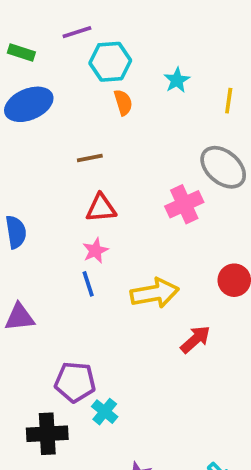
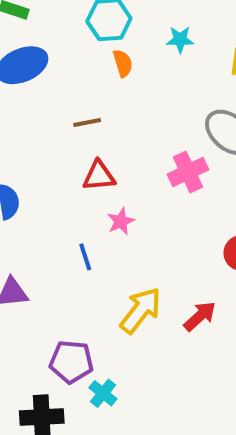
cyan star: (177, 80) -> (180, 40), turned 30
pink star: (95, 251) -> (121, 221), moved
yellow arrow: (155, 293) -> (141, 310), moved, turned -42

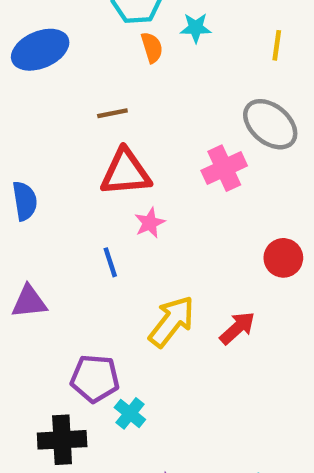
cyan star: (180, 40) -> (196, 28), moved
red triangle: (99, 176) -> (126, 172), size x1.4

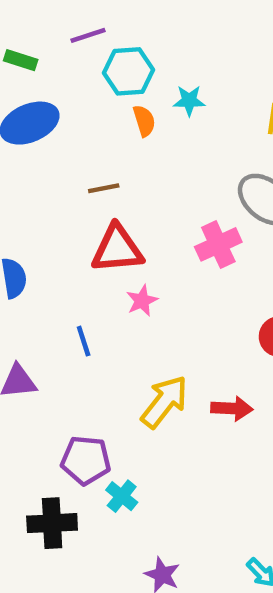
blue line: (110, 262) -> (84, 341), moved
red arrow: (237, 328) -> (232, 408), turned 45

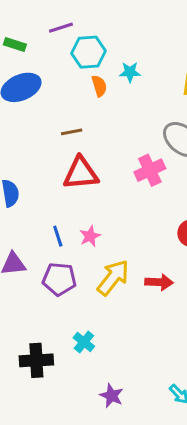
pink star: (142, 301) -> (90, 236), moved
purple pentagon: (86, 460) -> (59, 279), moved

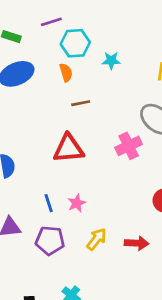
orange semicircle: (99, 86) -> (66, 73), moved
brown line: (72, 132) -> (81, 103), moved
yellow arrow: (113, 278) -> (97, 239), size x0.7

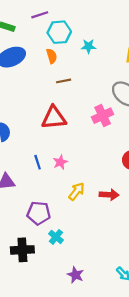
purple pentagon: (50, 241) -> (39, 213), moved

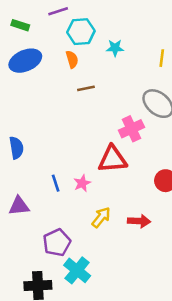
red triangle: (54, 118) -> (112, 159), moved
purple pentagon: (39, 213) -> (57, 243), turned -30
cyan cross: (56, 237) -> (77, 270), size x1.5

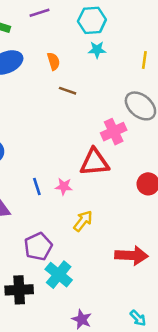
cyan hexagon: (81, 32) -> (92, 20), moved
brown line: (86, 88) -> (68, 91), turned 30
pink star: (82, 183) -> (64, 186), turned 30
red arrow: (139, 221) -> (132, 255), moved, size x1.4

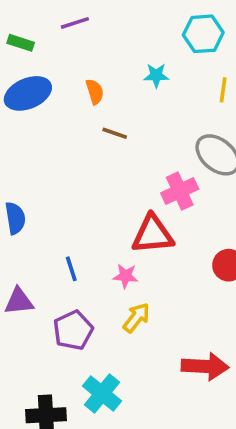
cyan hexagon: (92, 20) -> (203, 34), moved
pink star: (64, 186) -> (126, 276), moved
purple pentagon: (38, 247) -> (73, 330), moved

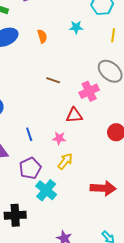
brown line: (115, 133) -> (53, 80), moved
red triangle: (153, 234) -> (74, 115), size x0.7
cyan cross: (102, 393) -> (46, 190), moved

